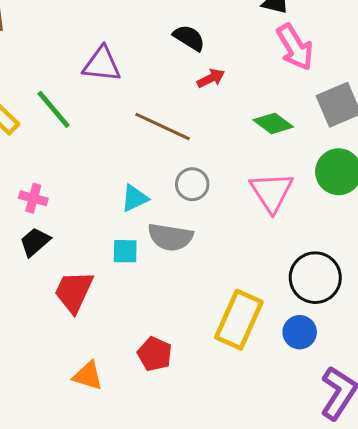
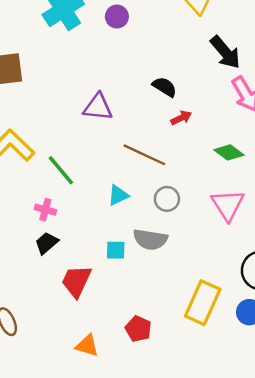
green line: (54, 109) -> (61, 170), moved
cyan triangle: (135, 198) -> (118, 195), moved

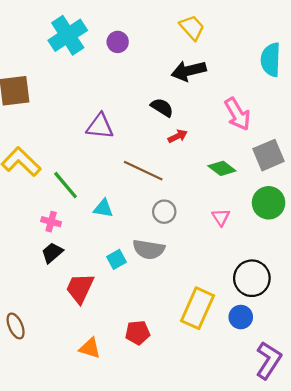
black arrow: (225, 52) -> (189, 71), moved, turned 116
cyan triangle: (118, 195) -> (103, 208), moved, turned 35
pink triangle: (228, 205) -> (221, 217), size x0.6
cyan square: (116, 250) -> (117, 259), turned -30
red pentagon: (138, 329) -> (138, 333), turned -30

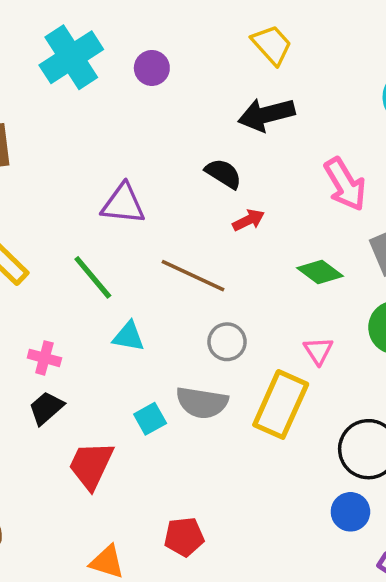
green line: (66, 185) -> (93, 277), moved
yellow rectangle: (198, 308) -> (281, 404), moved

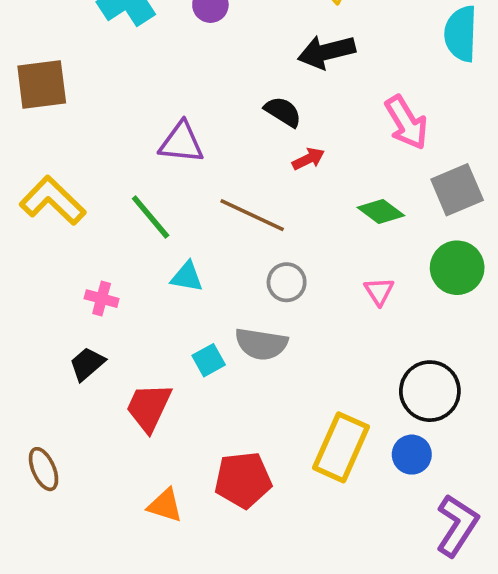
yellow rectangle: (281, 404) -> (341, 447), moved
black trapezoid: (46, 408) -> (87, 364), moved
red pentagon: (184, 537) -> (243, 480), size x1.4

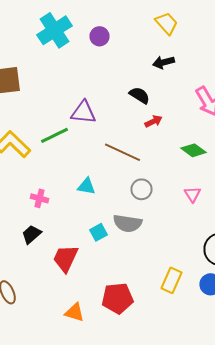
black arrow: (327, 52) -> (164, 62), size x0.7
green line: (151, 217) -> (54, 135), moved, turned -76
yellow rectangle: (341, 447) -> (172, 280), size x0.7

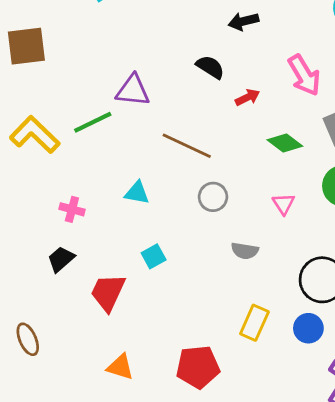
red arrow: (154, 121) -> (248, 97), moved
gray semicircle: (128, 223) -> (245, 251), moved, size x0.7
red pentagon: (118, 298) -> (198, 367), moved

